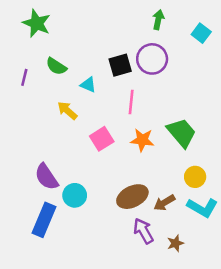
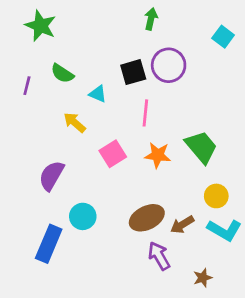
green arrow: (158, 20) -> (151, 19), moved
purple semicircle: (46, 177) -> (51, 176), moved, turned 64
brown star: (175, 243) -> (203, 278), moved

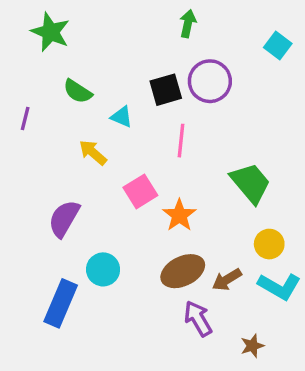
purple line: (27, 86) -> (25, 119), moved
orange star: (158, 155) -> (179, 215), moved, turned 30

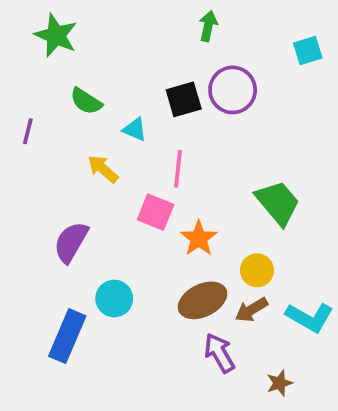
cyan square: (278, 46) -> (308, 50), turned 36
pink line: (181, 141) -> (178, 169), moved
pink square: (140, 191) -> (156, 212), turned -36
yellow circle: (269, 244) -> (257, 270), moved

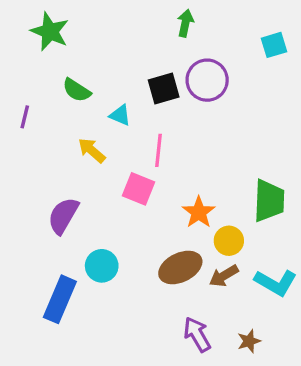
green trapezoid: (278, 203) -> (269, 201), moved, turned 42
orange star: (199, 238) -> (199, 212), moved
purple arrow: (219, 353) -> (197, 334), moved

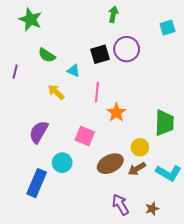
pink square: (139, 189) -> (85, 136), moved
orange star: (199, 212) -> (116, 113), moved

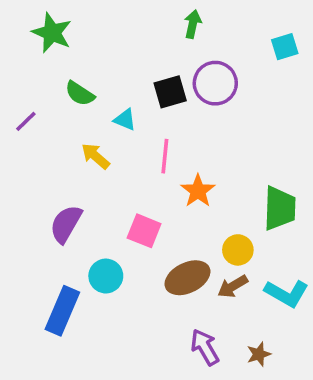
purple line: (15, 72) -> (26, 121), turned 32

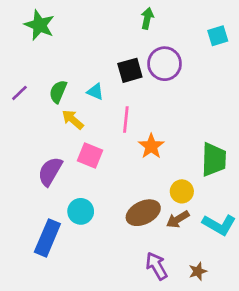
green semicircle: (80, 94) -> (58, 92), moved, turned 80
pink square: (144, 231) -> (90, 155), moved

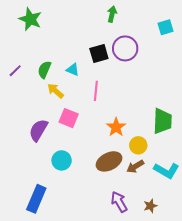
orange star: (151, 146) -> (116, 127), moved
blue rectangle: (47, 238) -> (36, 199), moved

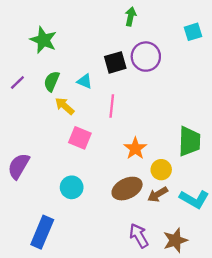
green star: (30, 19) -> (43, 40), moved
purple semicircle: (38, 130) -> (19, 166), moved
brown star: (150, 206) -> (175, 240), size x1.5

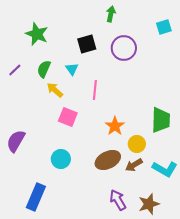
black square: (115, 62) -> (87, 44), moved
cyan triangle: (85, 81) -> (72, 69), turned 32

